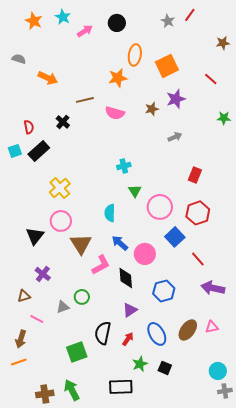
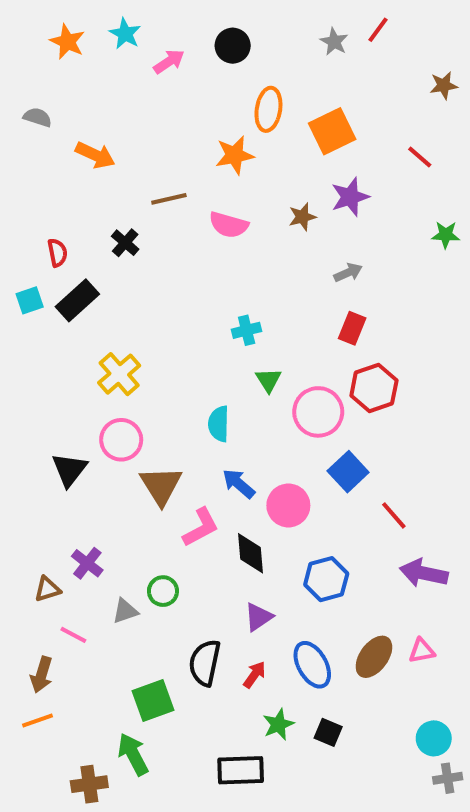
red rectangle: (195, 175) -> (352, 328), moved
red hexagon: (198, 213) -> (374, 388), moved
purple cross: (43, 274) -> (87, 563), moved
green arrow: (72, 390) -> (133, 754), moved

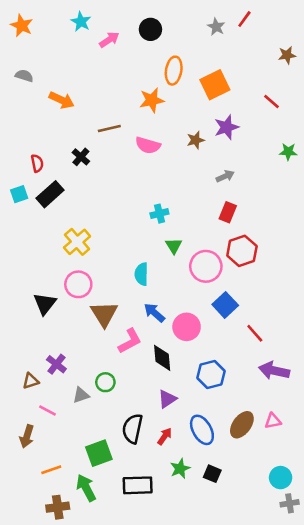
orange star: (67, 42) -> (22, 25), moved
orange line: (38, 720) -> (51, 470), moved
black rectangle: (241, 770) -> (138, 485), moved

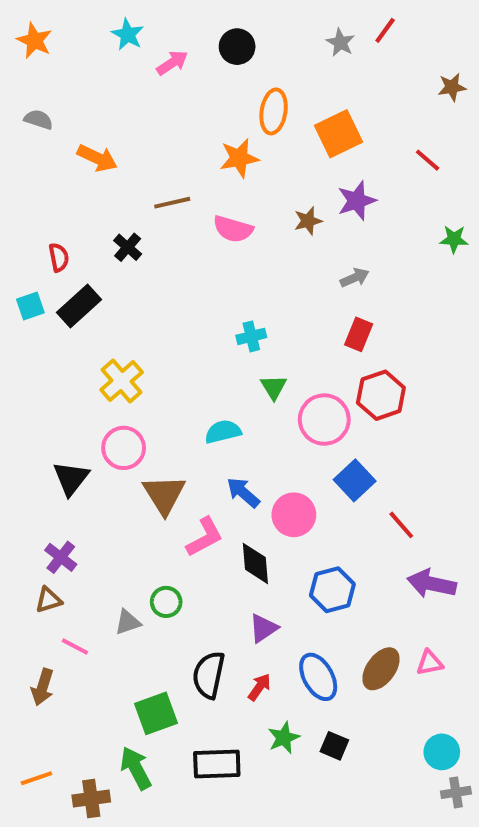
cyan semicircle: (141, 274) -> (223, 432), turned 75
purple cross: (56, 364) -> (61, 557), moved
orange line: (51, 470) -> (36, 778), moved

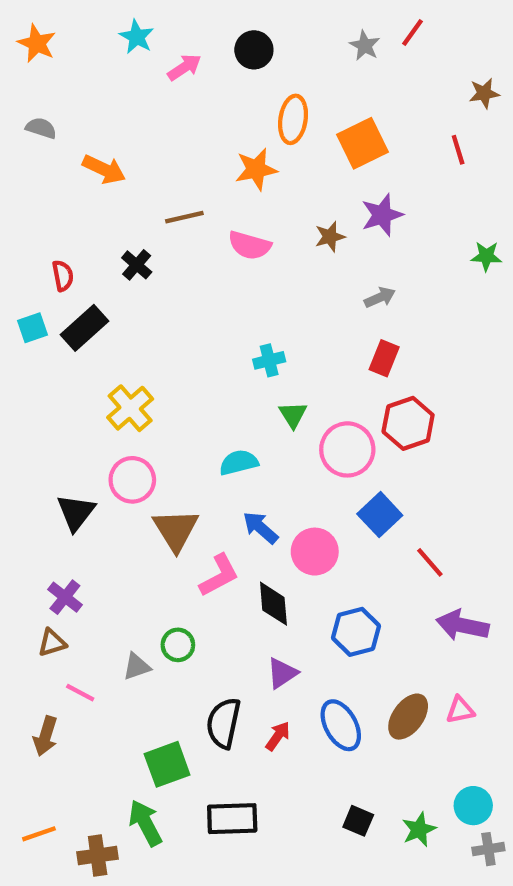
red line: (428, 160) -> (458, 150), moved, turned 32
green star: (284, 738) -> (419, 829), moved
black square: (334, 746) -> (358, 821), moved

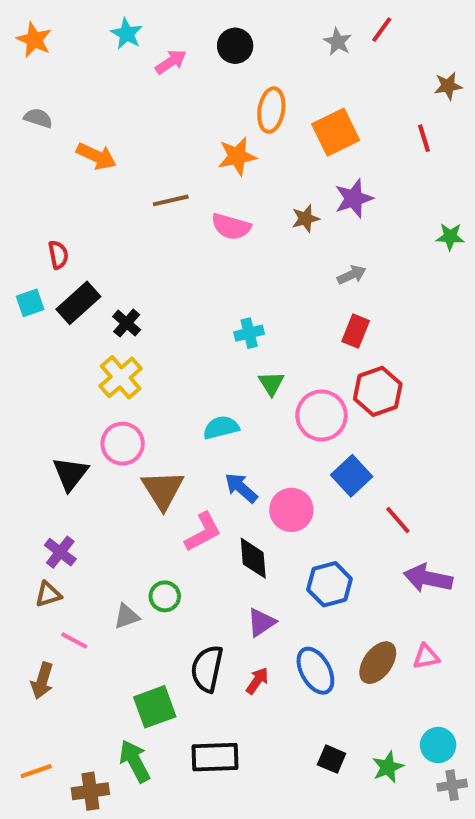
black cross: (137, 265) -> (127, 323), moved

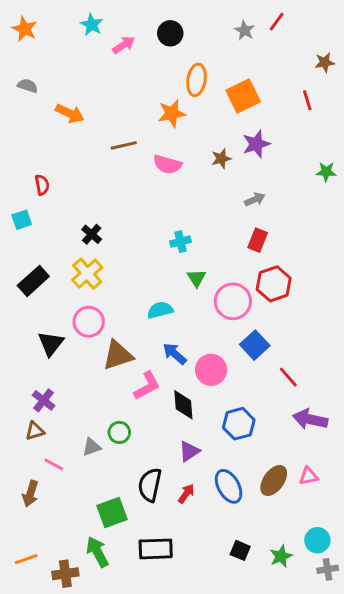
black rectangle: (78, 303) -> (33, 281), moved
brown triangle: (163, 490) -> (118, 355), turned 44

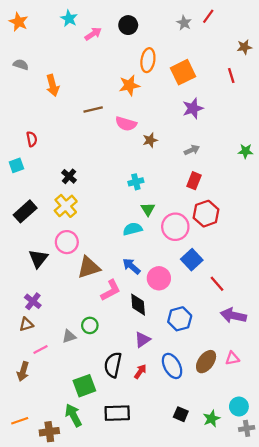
orange arrow: (70, 113) -> (53, 85), turned 50
brown star: (221, 159) -> (150, 140), moved
green star: (326, 172) -> (245, 151), moved
cyan semicircle: (160, 310) -> (133, 229), moved
pink line: (54, 464) -> (41, 350), turned -56

